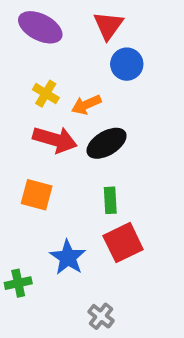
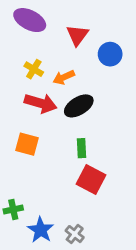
red triangle: (108, 25) -> (77, 35), moved
blue circle: (127, 64) -> (110, 54), moved
red square: (123, 243) -> (91, 180), turned -36
blue star: (68, 257) -> (41, 230), moved

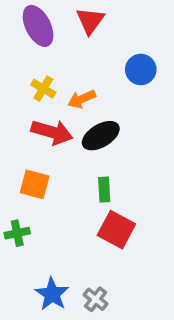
purple ellipse: (30, 20) -> (38, 26), turned 36
red triangle: (77, 35) -> (90, 21), moved
green cross: (13, 209) -> (17, 233), moved

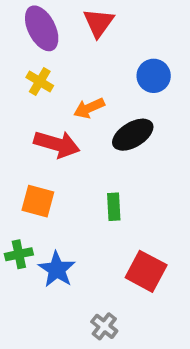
yellow cross: (43, 89) -> (40, 82), moved
black ellipse: (101, 136) -> (133, 135), moved
red square: (116, 230) -> (146, 271), moved
blue star: (52, 294) -> (57, 269), moved

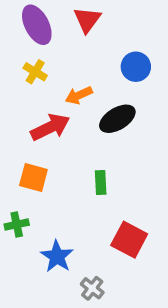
red arrow: (57, 144) -> (50, 127), turned -42
blue star: (57, 269) -> (57, 256), moved

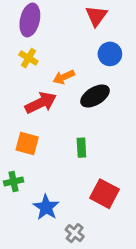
red triangle: (87, 20) -> (96, 16), moved
purple ellipse: (37, 25) -> (30, 20), turned 40

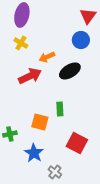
red triangle: (96, 16) -> (88, 16), moved
orange square: (27, 143) -> (40, 122), moved

